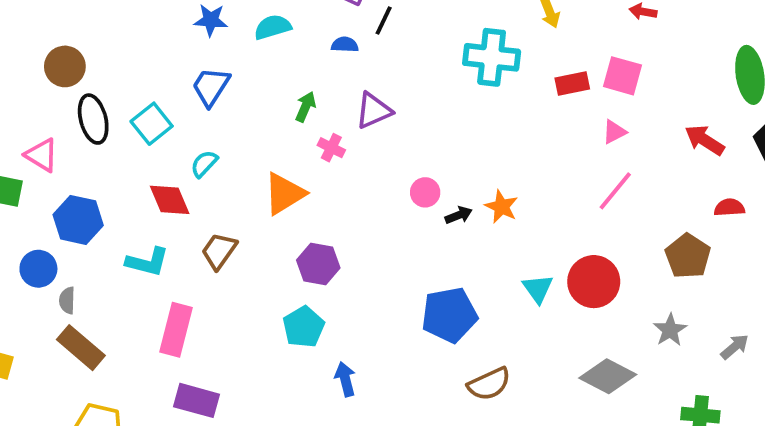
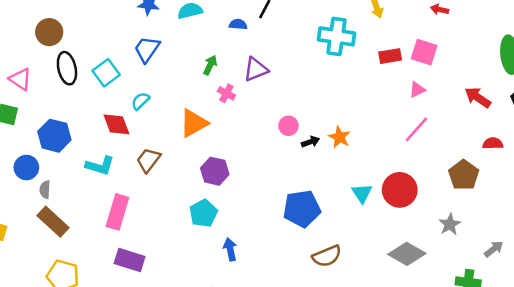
pink triangle: (42, 155) -> (20, 79), moved
gray arrow: (735, 347) -> (494, 249), moved

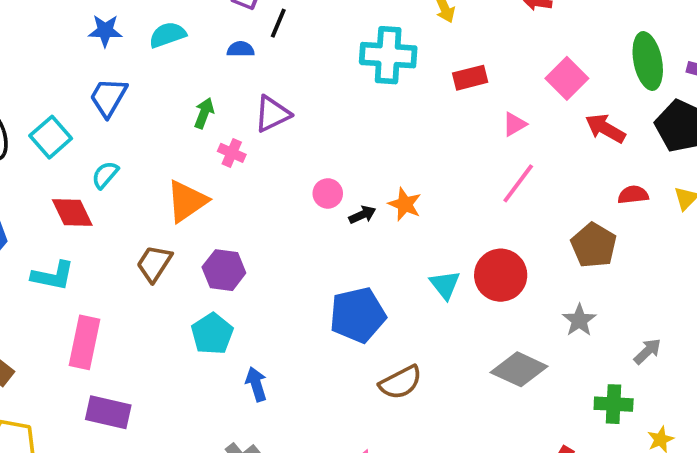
pink square: (424, 52) -> (567, 78), moved, turned 32
brown trapezoid: (148, 160) -> (154, 264), moved

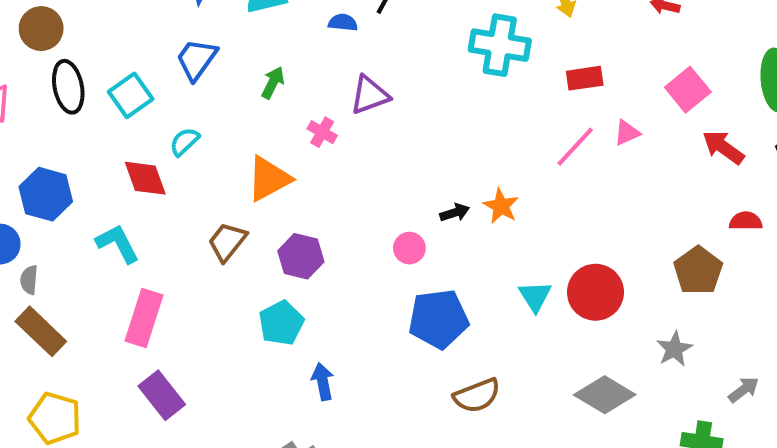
green arrow: (204, 113) -> (273, 83), moved
pink line: (518, 183) -> (575, 147), moved
pink circle: (328, 193) -> (409, 248), moved
cyan L-shape: (53, 276) -> (118, 244), turned -135
purple rectangle: (108, 412) -> (162, 395), turned 33

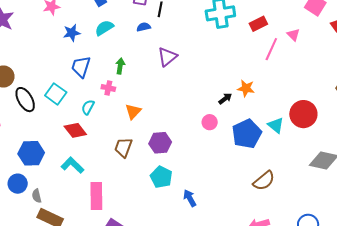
red rectangle: (585, 78) -> (258, 24), moved
pink cross: (322, 132) -> (108, 88), moved
pink triangle: (627, 133) -> (293, 35), turned -32
orange triangle: (269, 179) -> (133, 112), size x0.7
blue pentagon: (438, 319) -> (247, 134), moved

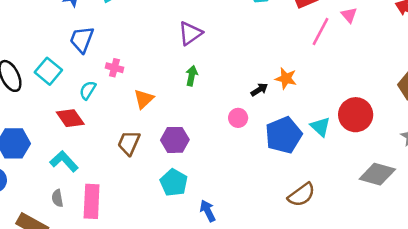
green arrow: (120, 66) -> (192, 76), moved
gray semicircle: (37, 196) -> (57, 198), moved

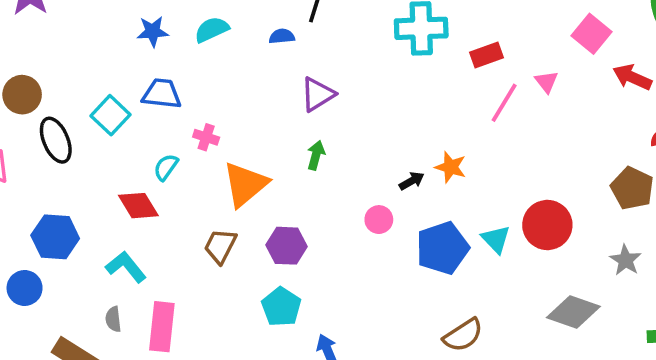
blue trapezoid: (82, 39) -> (162, 94), turned 72
cyan square: (48, 71) -> (110, 115), moved
orange triangle: (144, 99) -> (245, 184), size x1.6

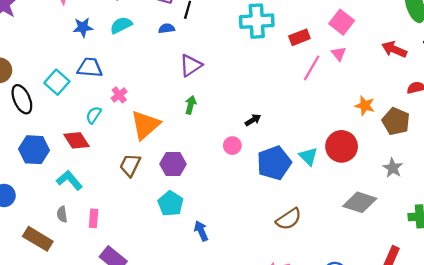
pink square: (592, 34) -> (342, 22), moved
pink cross: (206, 137) -> (119, 95), turned 35
orange star: (451, 167) -> (365, 106), moved
blue hexagon: (55, 237) -> (34, 150), moved
pink rectangle: (162, 327) -> (94, 218), size x0.6

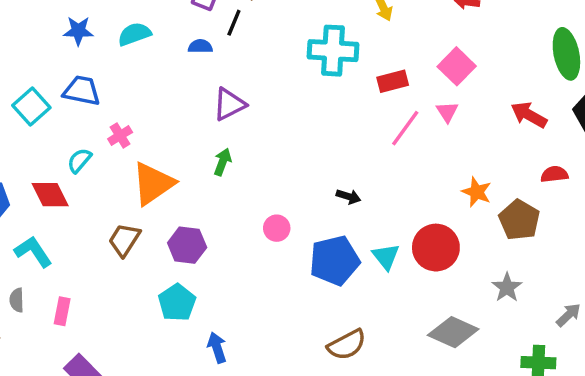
black arrow: (253, 120) -> (348, 196), moved, turned 42

